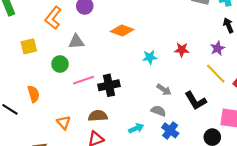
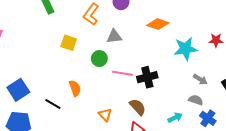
yellow square: (29, 46) -> (69, 43), turned 35
cyan star: (150, 57) -> (186, 49), size x1.6
pink line: (83, 80) -> (122, 73), turned 30
brown semicircle: (98, 116) -> (138, 107), turned 54

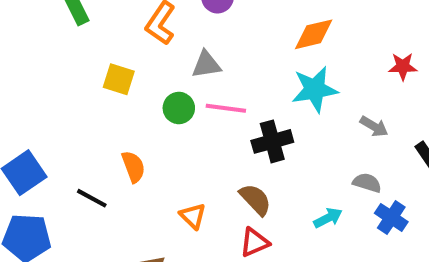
orange diamond: (158, 24) -> (314, 34), moved, turned -30
cyan star: (186, 49) -> (315, 89), moved
pink line: (122, 73) -> (226, 108), moved
gray arrow: (200, 79) -> (374, 126), moved

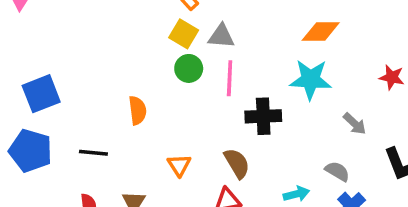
yellow square: (119, 79) -> (184, 34), moved
pink line: (226, 108) -> (230, 78), turned 72
black line: (92, 198) -> (93, 153), moved, turned -36

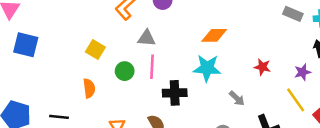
yellow square: (184, 34) -> (95, 49), moved
green circle: (189, 68) -> (125, 71), moved
blue square: (41, 94) -> (26, 45), moved, turned 35

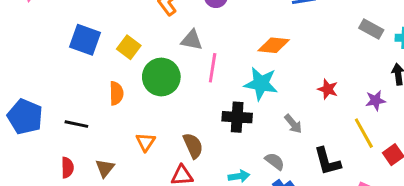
blue square: (26, 45) -> (85, 40), moved
pink line: (152, 67) -> (213, 68), moved
green circle: (125, 71) -> (161, 77), size x1.6
black cross: (175, 93) -> (237, 117), moved

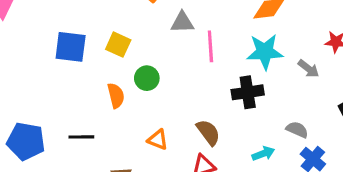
green circle: (161, 77) -> (147, 78), moved, size x0.6
gray arrow: (293, 124) -> (308, 69), moved
orange triangle: (146, 142) -> (158, 140), turned -30

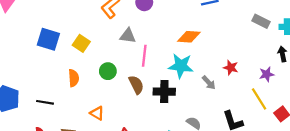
green circle: (147, 78) -> (108, 71), moved
brown semicircle: (208, 132) -> (136, 85), moved

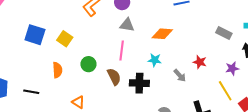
gray rectangle: (261, 21) -> (224, 33), moved
gray triangle: (128, 36) -> (127, 25), moved
cyan star: (181, 66) -> (155, 60), size x0.6

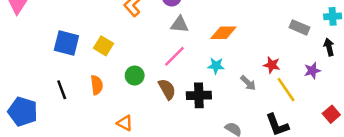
pink line: (122, 50) -> (175, 56), turned 42
yellow line: (225, 91) -> (286, 90), moved
black line: (31, 92) -> (62, 90), moved, turned 63

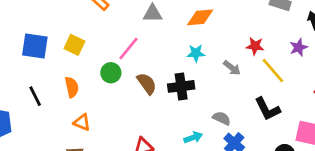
pink line: (175, 56) -> (129, 49), moved
orange triangle: (125, 123) -> (82, 122), moved

